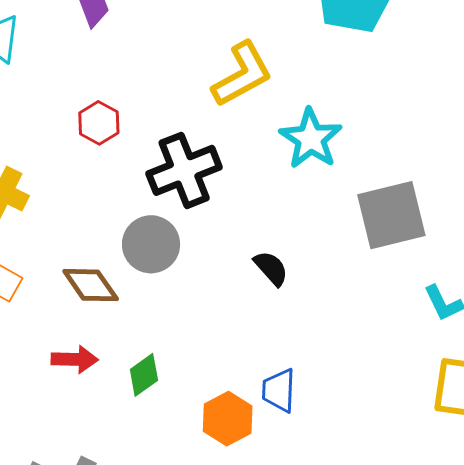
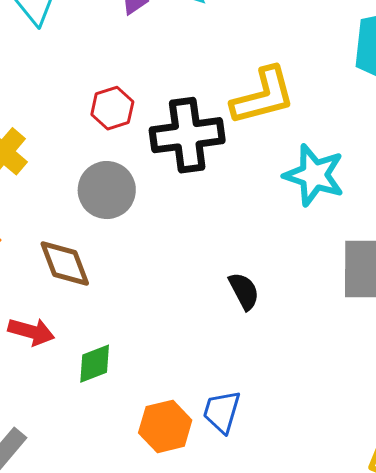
cyan star: (311, 139) -> (314, 175), turned -30
black cross: (184, 170) -> (187, 135), moved
gray circle: (151, 244) -> (107, 190), moved

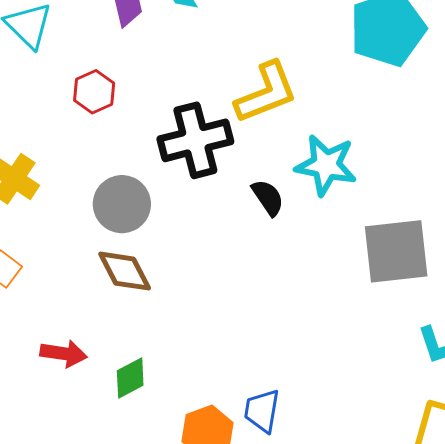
red hexagon: (112, 108) -> (94, 92), moved
brown diamond: (65, 263) -> (125, 271), moved
black semicircle: (244, 291) -> (268, 198), moved

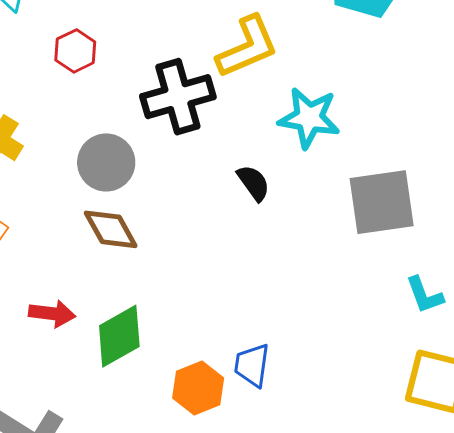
black semicircle: (268, 198) -> (253, 183), moved
green diamond: (130, 378) -> (119, 336), size x1.5

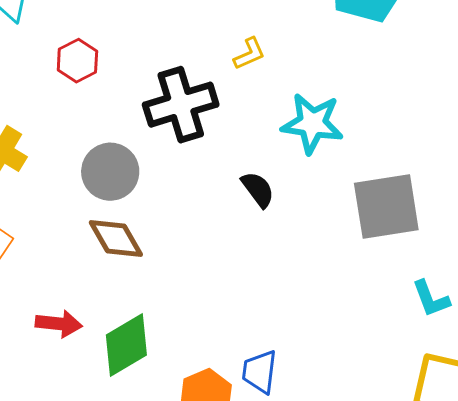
yellow L-shape: (247, 47) -> (249, 54), size x0.5

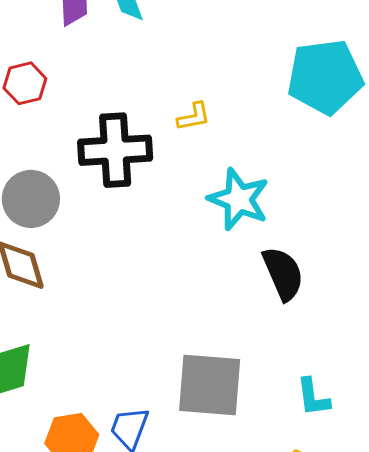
black semicircle: (258, 189) -> (283, 274), moved, size x1.4
gray square: (386, 206) -> (210, 385), moved

